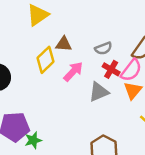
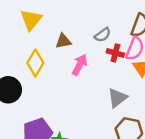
yellow diamond: (46, 60) -> (35, 63), moved
gray triangle: (99, 92) -> (117, 98), moved

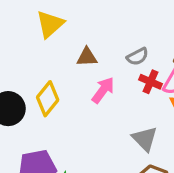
yellow diamond: (35, 63) -> (48, 99), moved
gray triangle: (117, 98) -> (145, 139), turned -45

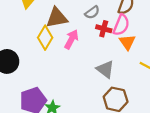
brown triangle: (87, 57) -> (57, 18), size x1.5
yellow diamond: (48, 99) -> (45, 38), moved

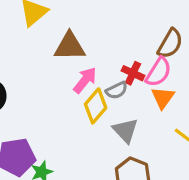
gray semicircle: (92, 12) -> (117, 90), moved
yellow diamond: (45, 38) -> (96, 106), moved

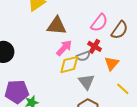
pink semicircle: (158, 72) -> (99, 23), moved
yellow diamond: (96, 106) -> (69, 65), turned 30

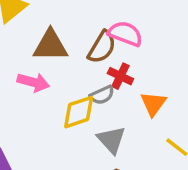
pink semicircle: (99, 23) -> (125, 34), turned -102
brown semicircle: (120, 30) -> (102, 47), moved
pink arrow: (64, 48) -> (33, 82), moved, turned 66

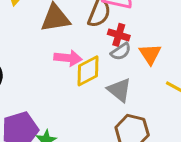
pink arrow: (33, 82) -> (68, 58), moved
gray semicircle: (102, 95) -> (121, 51), moved

